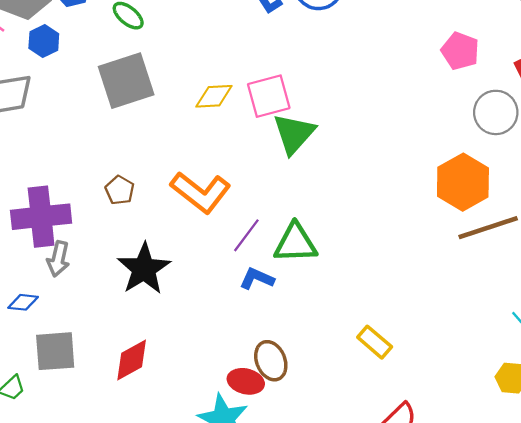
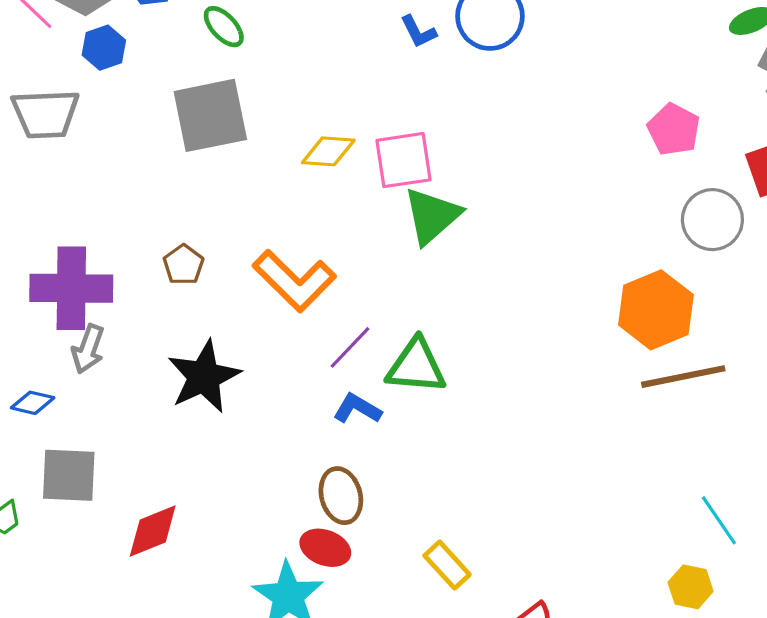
yellow rectangle: (375, 342) -> (447, 565), moved
red diamond: (132, 360) -> (153, 531), moved
brown ellipse: (271, 361) -> (341, 496), moved

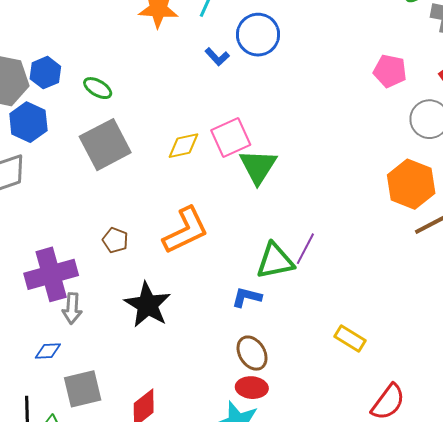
blue hexagon: (104, 48) -> (28, 122), size x1.4
orange L-shape: (294, 281) -> (186, 230), turned -54
purple line: (350, 347) -> (305, 249), moved
yellow rectangle: (447, 565) -> (350, 339), moved

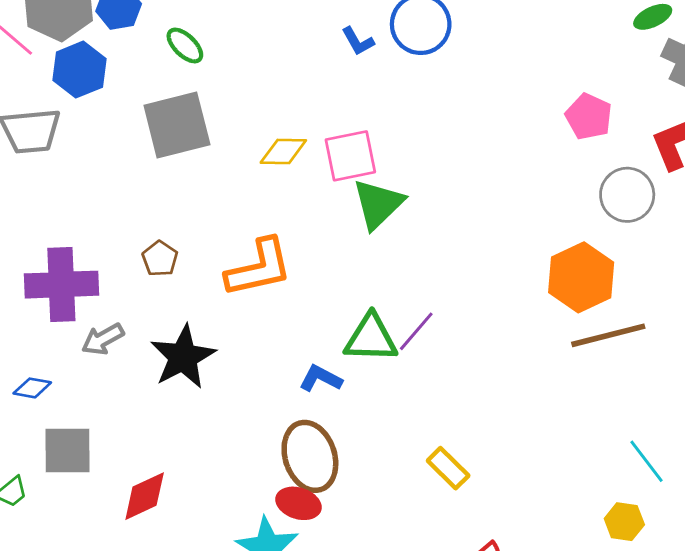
gray arrow: (72, 308) -> (103, 339), moved, turned 44
brown ellipse: (252, 353) -> (310, 456), size x1.4

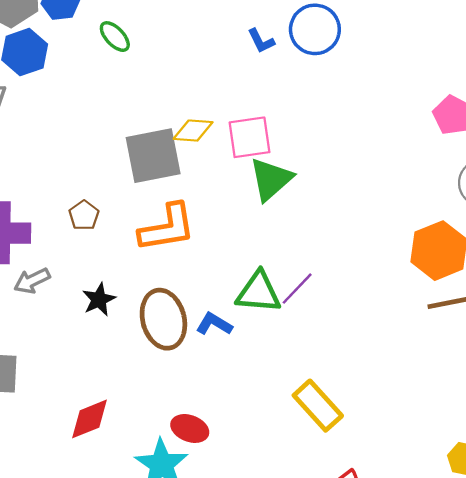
gray square: (177, 125) -> (153, 156), moved
black star: (183, 357) -> (99, 300), size x0.6
brown ellipse: (310, 456) -> (163, 319), moved
yellow rectangle: (448, 468) -> (318, 406), size x1.4
red diamond: (145, 496) -> (89, 419), moved

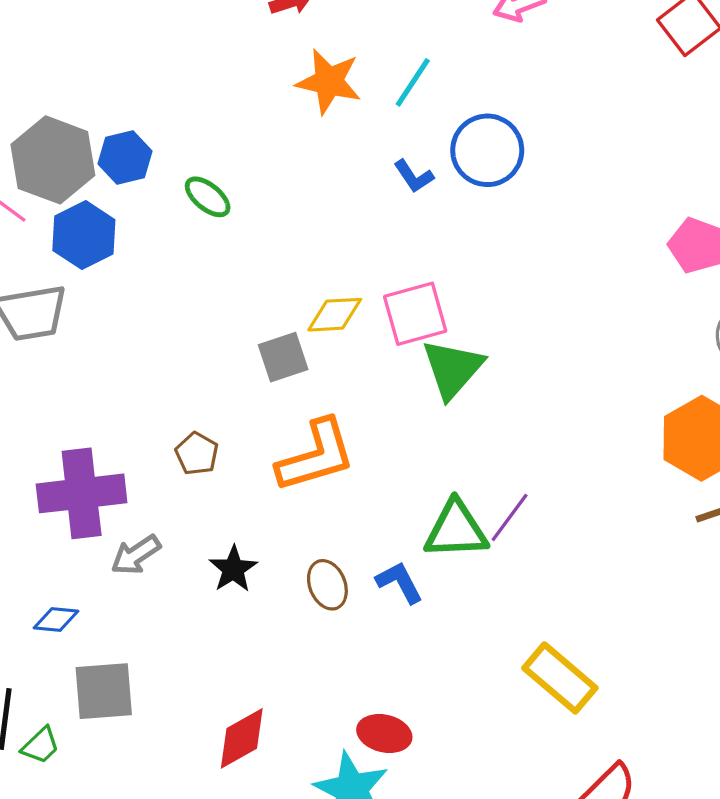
gray square: (153, 156) -> (283, 357), size x0.6
brown ellipse: (163, 319) -> (327, 585), size x0.6
blue L-shape: (214, 324) -> (400, 582), turned 39

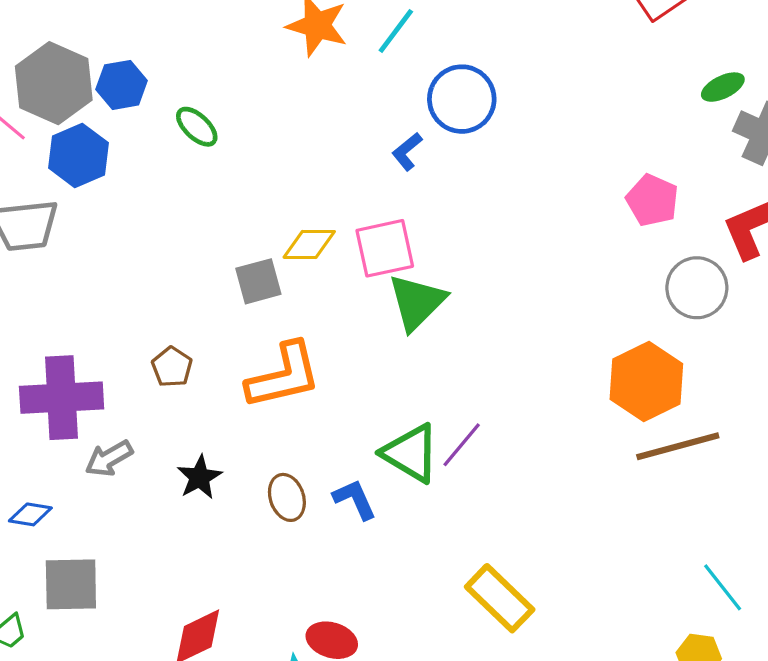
blue L-shape: (414, 176) -> (407, 152), moved, turned 81
green triangle: (456, 530) -> (411, 453), turned 30

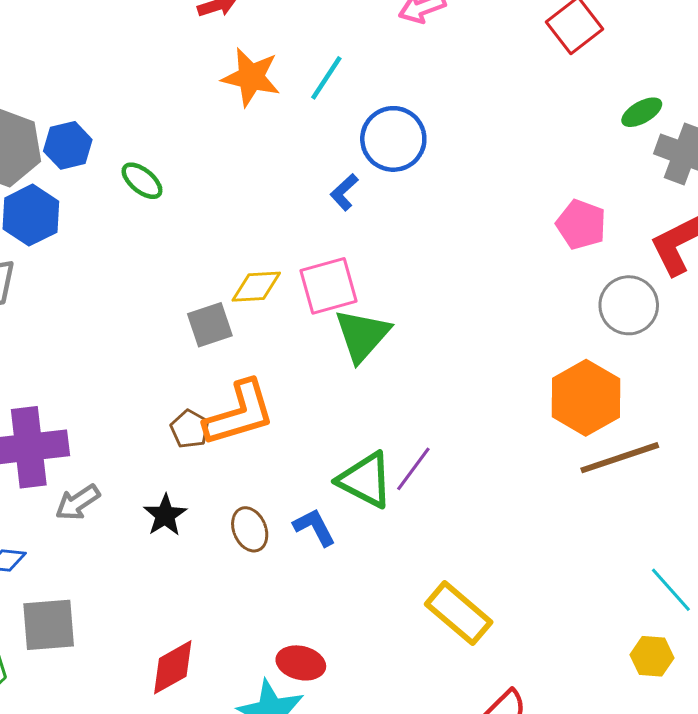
brown pentagon: (172, 367) -> (190, 429), moved

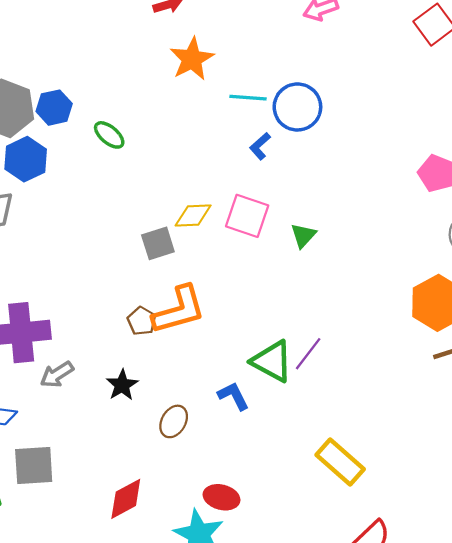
orange star: (251, 77) -> (192, 59), turned 30
cyan line: (326, 78) -> (248, 98), moved, turned 60
pink square: (329, 286) -> (247, 216), turned 33
green triangle: (362, 335) -> (303, 235), moved, size x0.6
brown ellipse: (250, 529) -> (174, 421), moved, turned 52

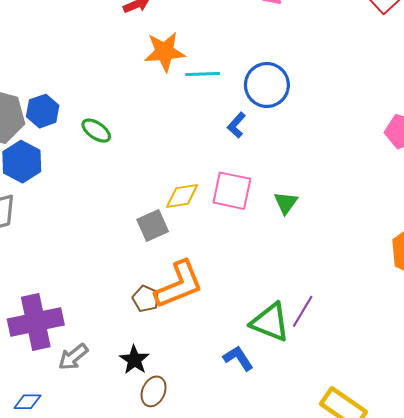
orange star: (192, 59) -> (165, 52), turned 30
cyan line: (248, 98) -> (203, 74), moved
brown ellipse: (174, 421) -> (154, 391), moved

